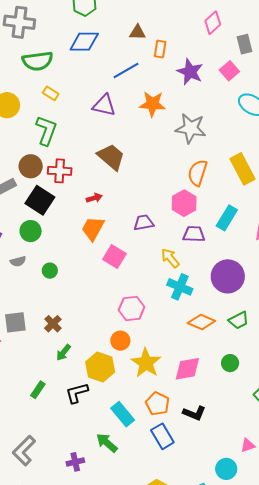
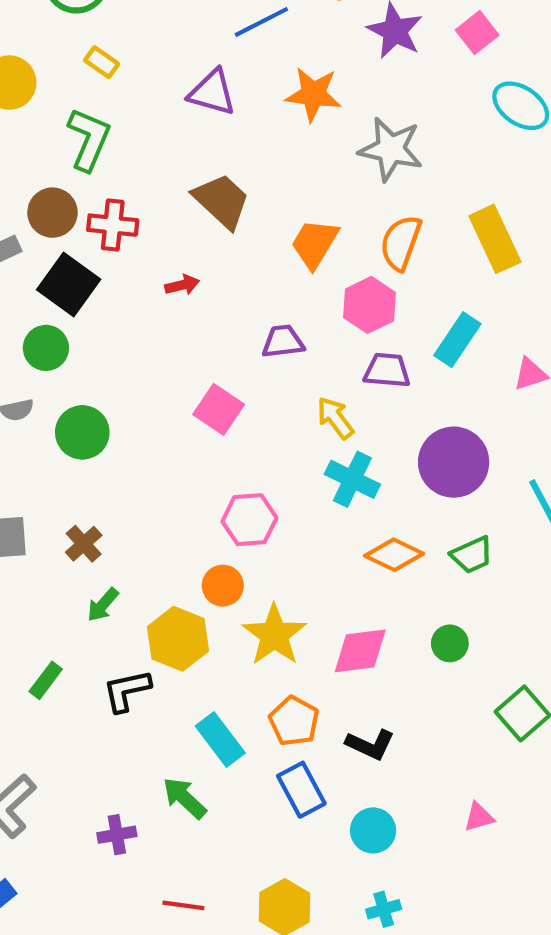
orange trapezoid: (93, 228) -> (315, 243), moved
green circle: (50, 271) -> (82, 432), size x1.6
cyan circle: (226, 469) -> (373, 830), moved

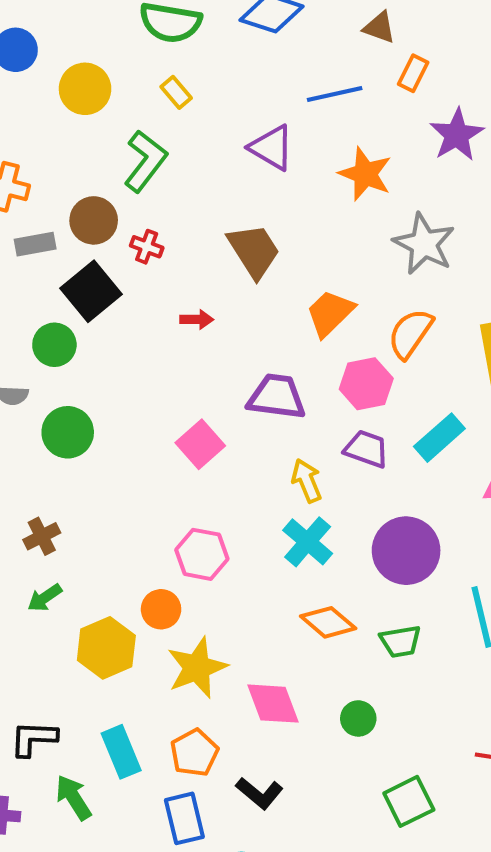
red cross: (113, 225) -> (147, 247), size x0.7
purple trapezoid: (283, 342) -> (277, 397), size x1.4
pink diamond: (360, 651) -> (273, 704), turned 62
black L-shape: (127, 691) -> (34, 739), moved

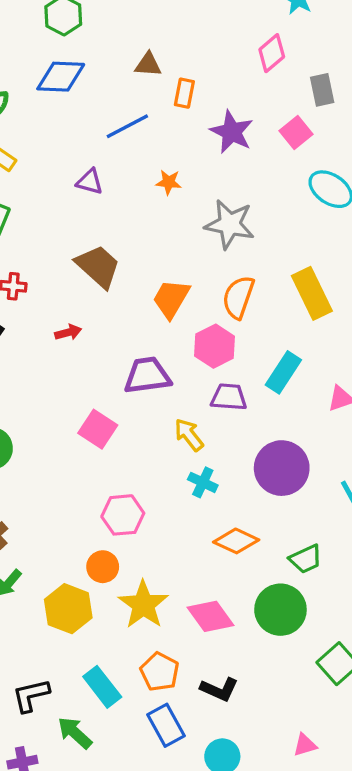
purple triangle: (272, 148) -> (90, 182), size x0.7
orange star: (365, 174) -> (169, 182), size x0.6
cyan cross: (308, 542) -> (203, 482), size x0.7
green trapezoid: (400, 641) -> (306, 559), moved
green circle: (358, 718) -> (280, 610), size x1.8

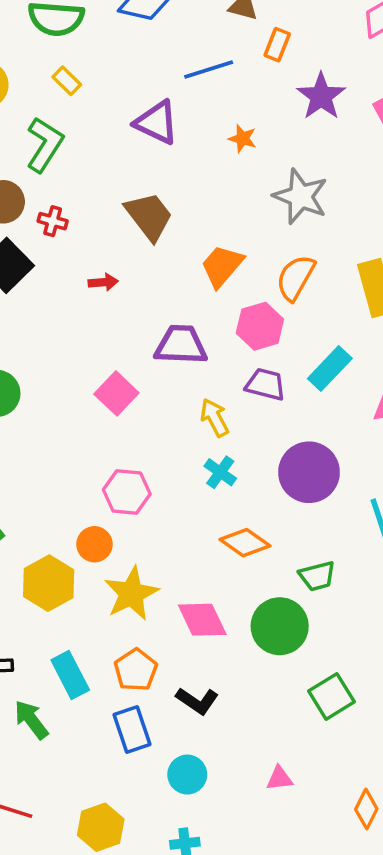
purple triangle: (90, 182) -> (157, 122), size x1.5

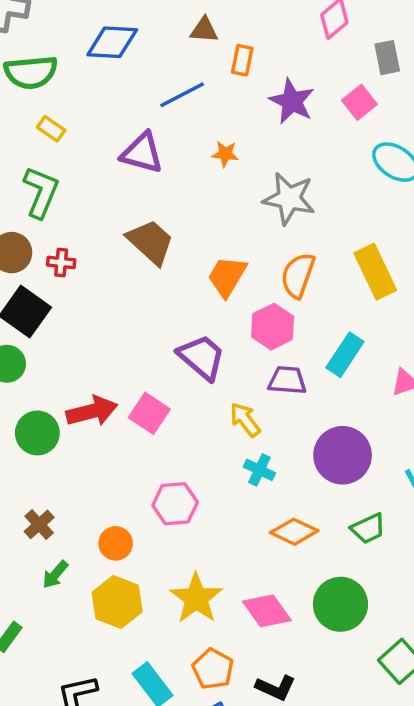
red arrow: (103, 282) -> (92, 411), moved, size x1.8
purple trapezoid: (181, 345) -> (202, 357), turned 48
orange circle: (94, 544) -> (116, 543), moved
green trapezoid: (317, 576) -> (368, 528), moved

